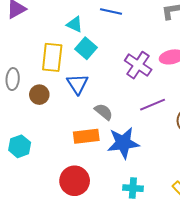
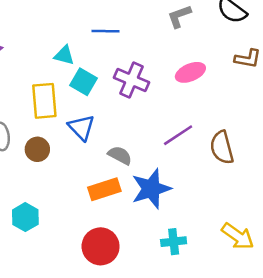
purple cross: (138, 65) -> (132, 80), moved

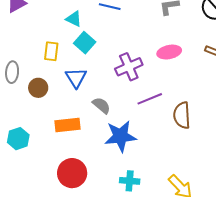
purple cross: (132, 80) -> (129, 67), moved, turned 32
yellow rectangle: (44, 101) -> (51, 51), size x0.7
orange rectangle: (104, 189) -> (67, 125), moved

